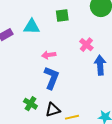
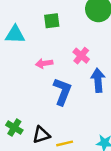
pink arrow: (49, 55) -> (44, 63), moved
blue L-shape: (52, 78) -> (62, 92), moved

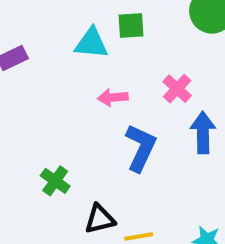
cyan triangle: (15, 34) -> (91, 43), moved
green cross: (14, 128) -> (55, 181), moved

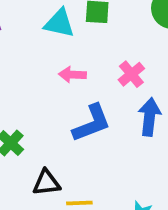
blue L-shape: (141, 148) -> (92, 123), turned 36

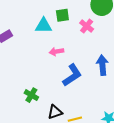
pink cross: (131, 74) -> (87, 26), moved

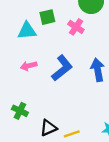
pink arrow: (56, 51) -> (29, 66), moved
blue L-shape: (72, 75) -> (62, 68), moved

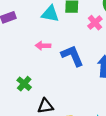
blue L-shape: (62, 68) -> (72, 56), turned -90

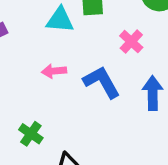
pink cross: (95, 23) -> (131, 42), moved

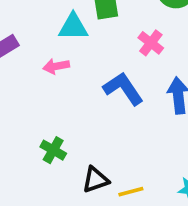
pink arrow: (54, 71) -> (56, 66), moved

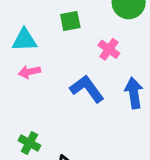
cyan triangle: (73, 27) -> (24, 40), moved

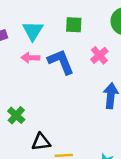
cyan triangle: (24, 40) -> (33, 31), turned 50
blue L-shape: (87, 89) -> (61, 62), moved

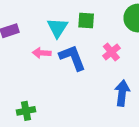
cyan triangle: (33, 31) -> (57, 28), moved
green cross: (16, 115) -> (26, 111), turned 36

